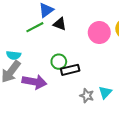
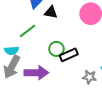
green line: (35, 27) -> (28, 31), moved

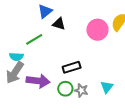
green circle: (56, 49) -> (65, 89), moved
gray star: (90, 77) -> (81, 90), moved

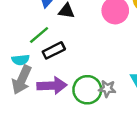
black rectangle: (72, 67) -> (54, 50), moved
green circle: (65, 89) -> (87, 90), size x1.5

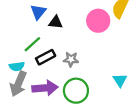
gray star: (107, 89) -> (71, 59), moved

